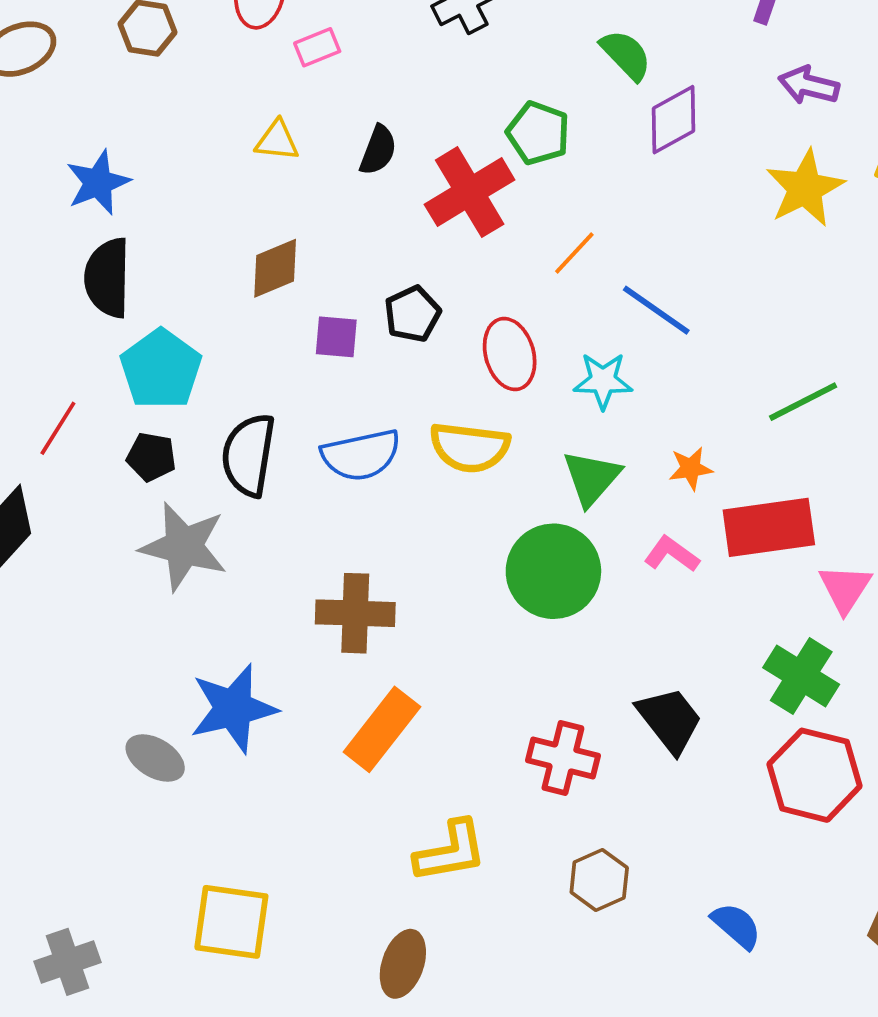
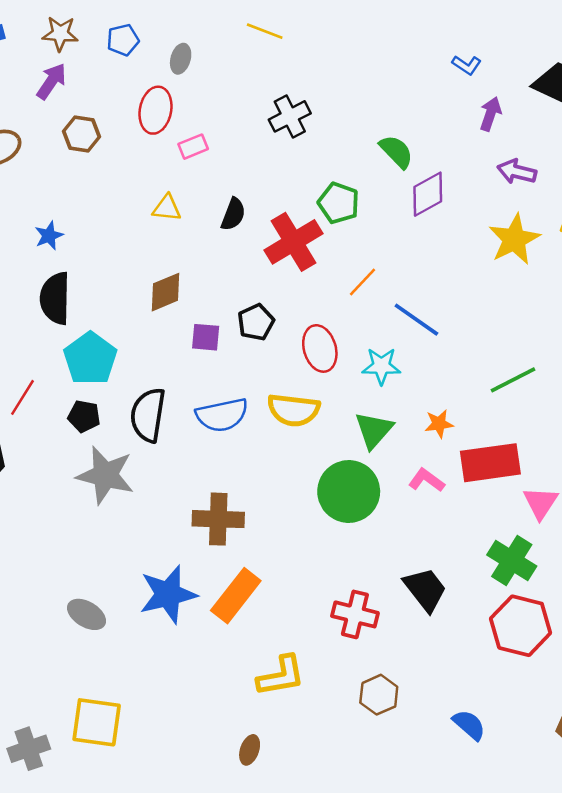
blue star: (98, 183) -> (49, 236), size x0.7
blue star: (233, 708) -> (168, 594), moved
yellow square: (231, 922) -> (97, 722), moved
brown ellipse: (403, 964) -> (250, 750), size x0.7

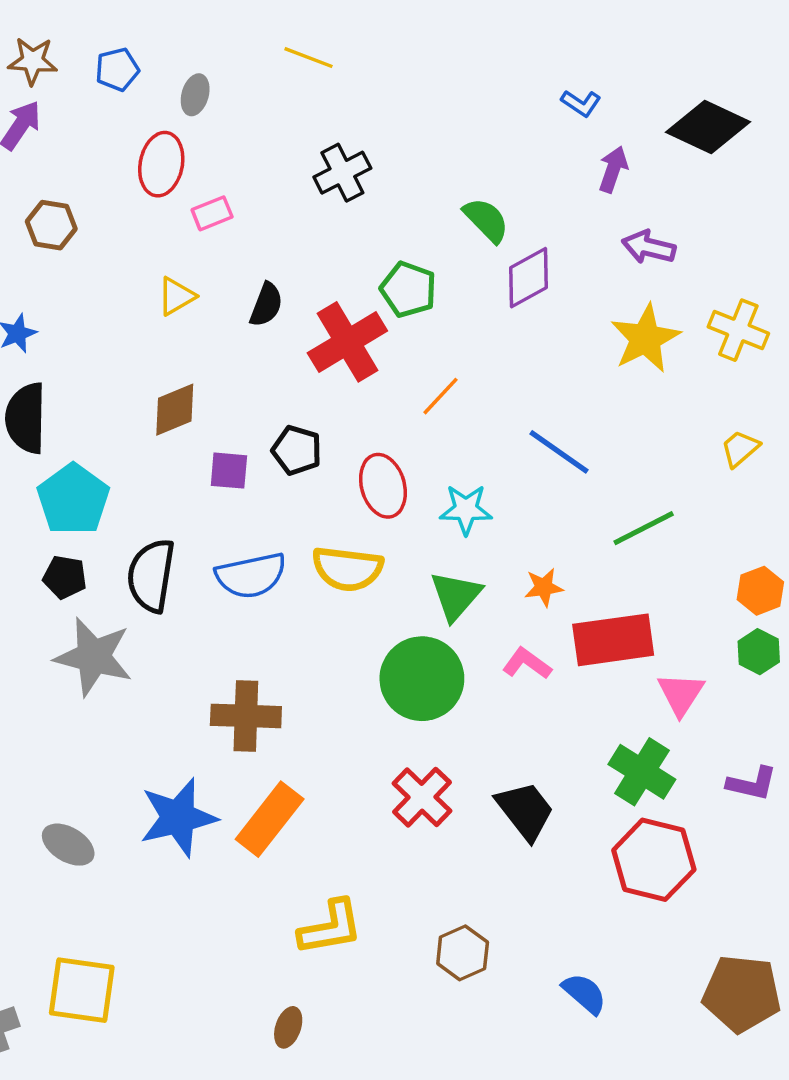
brown hexagon: (82, 134) -> (51, 225), moved
yellow triangle: (167, 208) -> (176, 296), turned -36
blue line: (416, 320) -> (559, 452), moved
black pentagon: (256, 322) -> (297, 450), turned -30
red cross: (355, 614) -> (422, 797), moved, turned 30

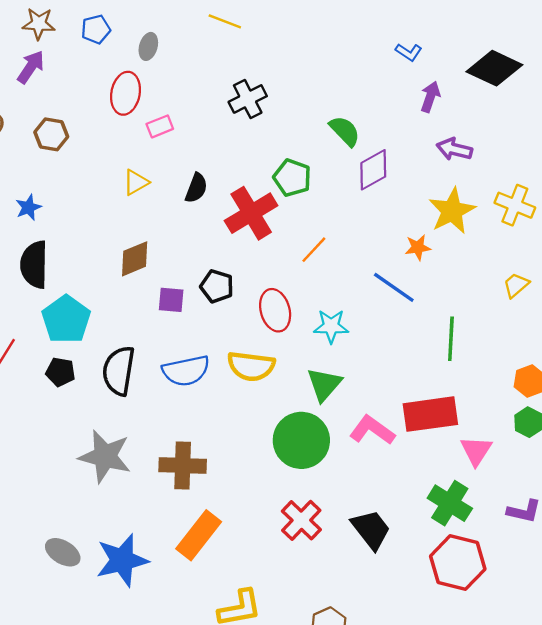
green line: (644, 528) -> (451, 339), turned -60
orange star: (544, 587) -> (418, 247), moved
gray star: (94, 657) -> (105, 456), moved
pink L-shape: (527, 663) -> (372, 430), size x1.4
blue star: (178, 817) -> (122, 560), moved

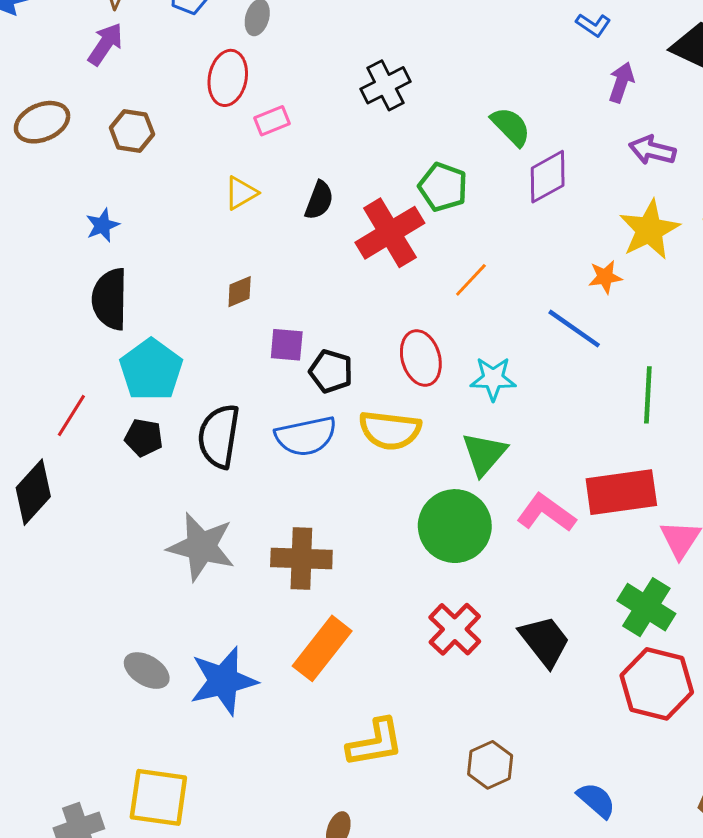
brown diamond: (135, 259) -> (240, 292), size x0.7
black pentagon: (217, 286) -> (331, 371), moved

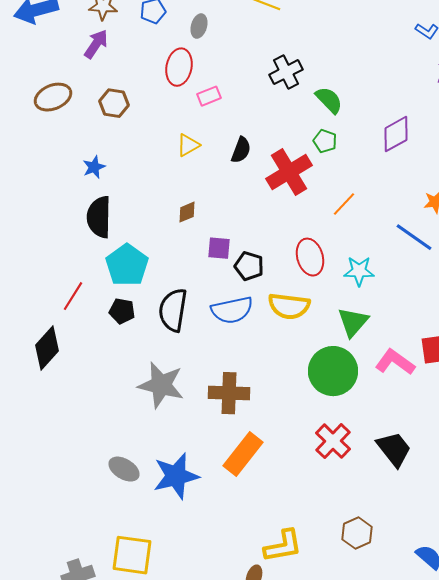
green semicircle: (511, 127) -> (329, 100), moved
green pentagon: (443, 187) -> (325, 141), size x0.7
yellow L-shape: (375, 743) -> (283, 546), moved

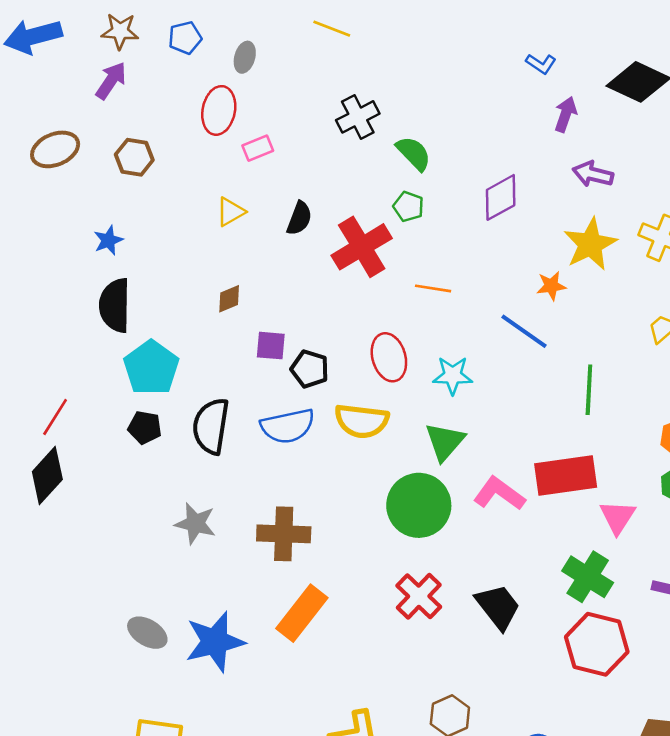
orange line: (344, 204) -> (433, 288), turned 56
red line: (73, 296) -> (55, 417), moved
gray star: (161, 385) -> (195, 524), size x0.7

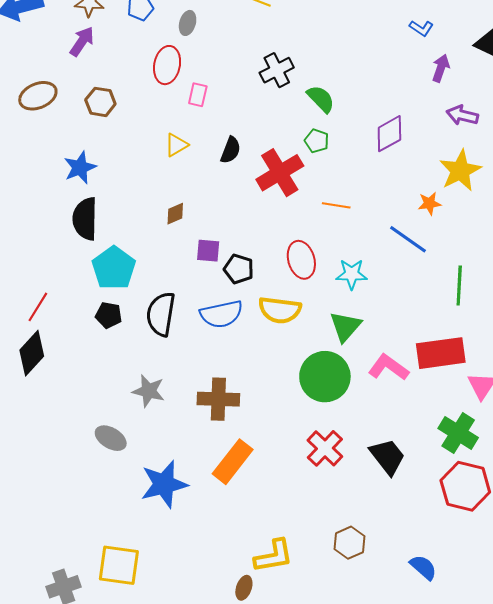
pink rectangle: (258, 148) -> (198, 95), turned -55
blue star: (108, 240) -> (80, 168), size x1.4
gray ellipse: (147, 633) -> (111, 438), moved

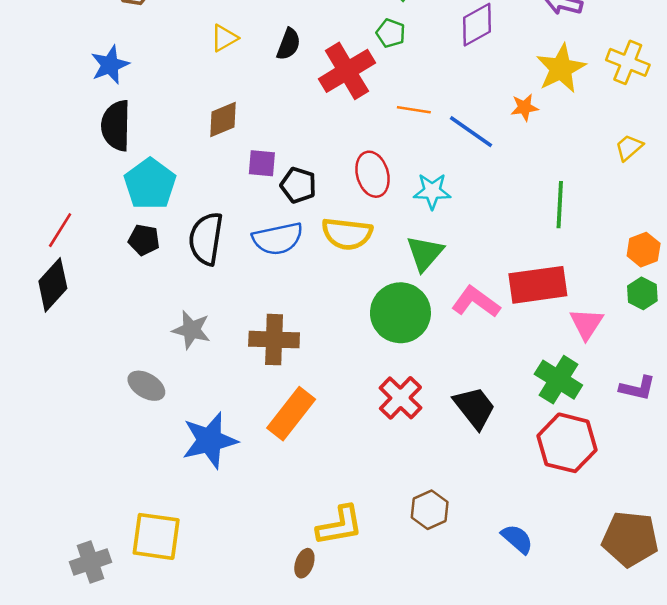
brown diamond: (175, 214) -> (223, 120), size x1.4
blue line: (408, 239) -> (471, 132), moved

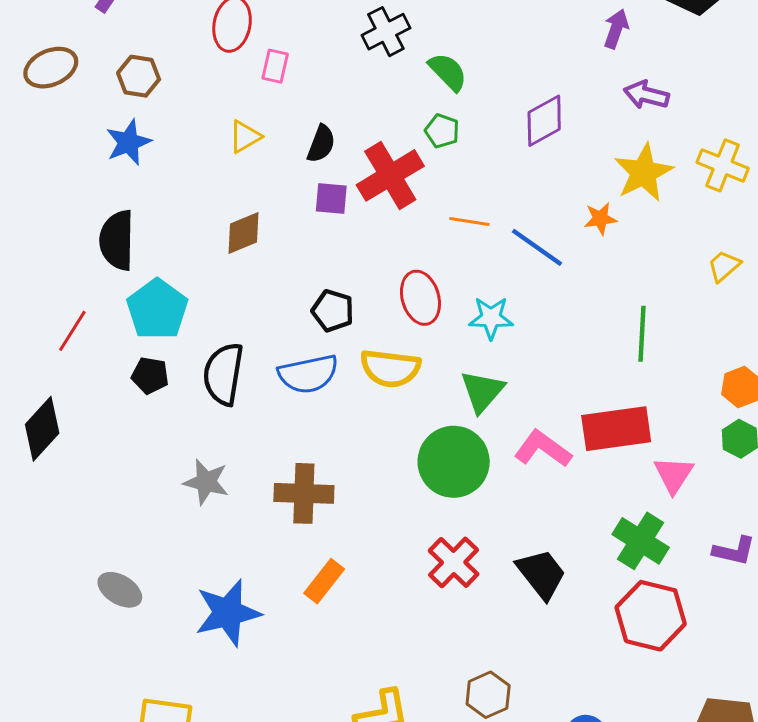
blue star: (110, 65) -> (128, 142), moved
purple square: (262, 163) -> (331, 198), moved
red line: (60, 230) -> (72, 331), moved
gray ellipse: (146, 386) -> (120, 590), moved
orange rectangle: (291, 414) -> (324, 581), size x0.7

